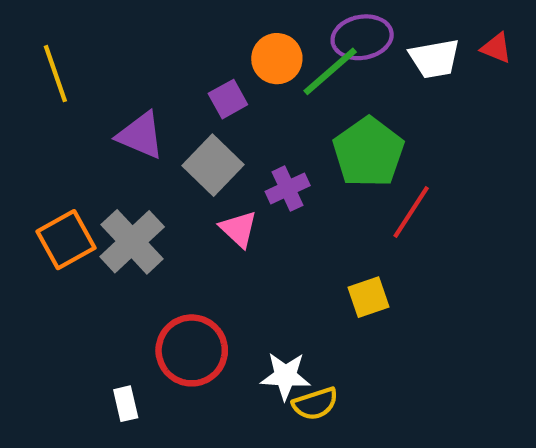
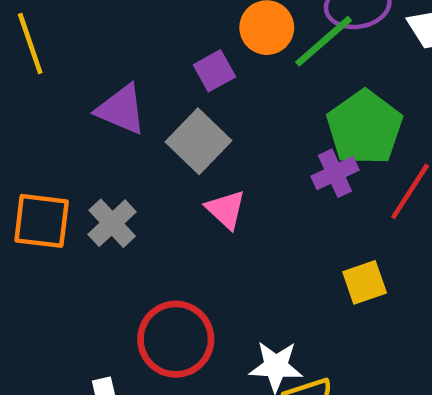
purple cross: (288, 189) -> (335, 173), moved
orange square: (66, 240) -> (42, 221), turned 36
gray cross: (132, 242) -> (112, 223), size x0.7

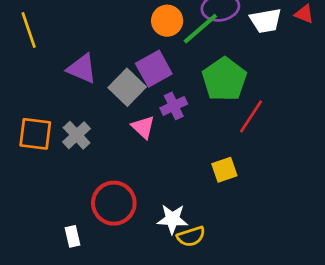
purple square: (214, 71) -> (154, 69), moved, size x1.5
purple cross: (335, 173) -> (174, 106), moved

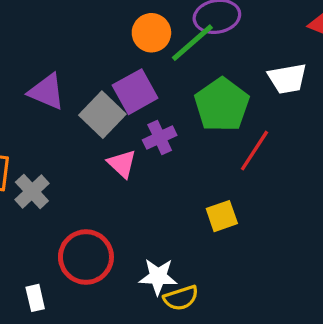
white trapezoid: (266, 21) -> (287, 79), moved
gray cross: (77, 135) -> (32, 192), moved

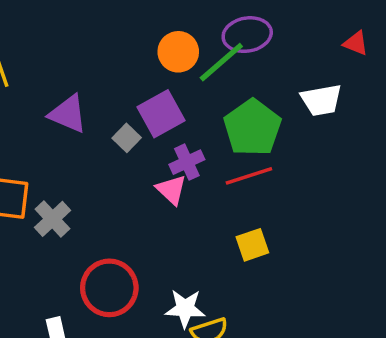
gray square: (102, 115) -> (127, 138), size x0.6
red line: (255, 151) -> (249, 176), moved, turned 39
pink triangle: (122, 164) -> (171, 190), moved

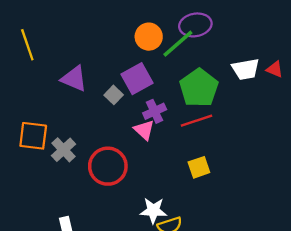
red triangle: (356, 43) -> (275, 69), moved
red circle: (109, 288) -> (108, 166), moved

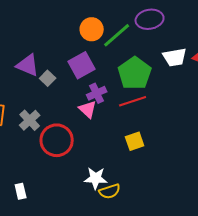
purple ellipse: (195, 25) -> (150, 19), moved
gray square: (114, 95) -> (48, 78), moved
gray cross: (63, 150) -> (30, 120), moved

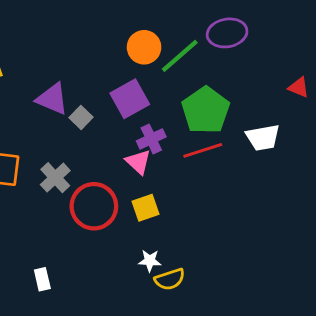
white trapezoid: (175, 57) -> (263, 137), moved
yellow square: (135, 141) -> (145, 208), moved
white star: (96, 178) -> (150, 261), size x0.7

